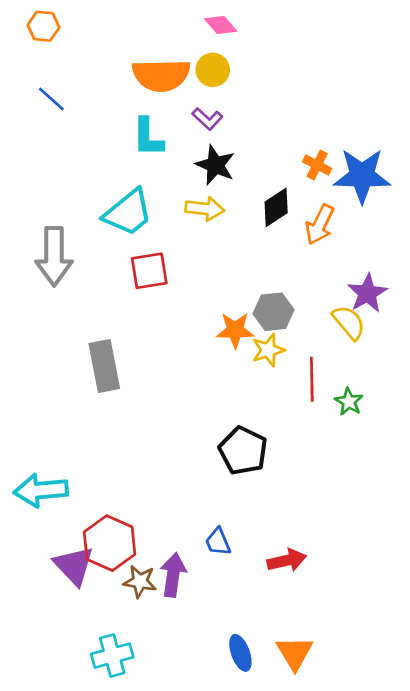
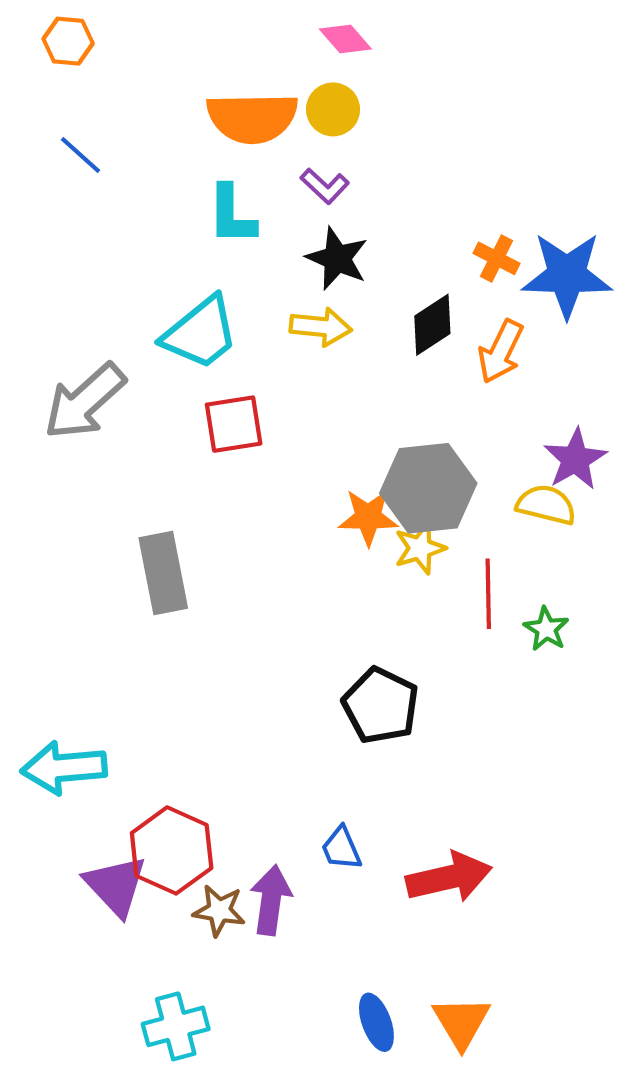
gray arrow: (54, 256) -> (85, 401), turned 48
gray hexagon: (273, 312) -> (428, 488), size x1.5
yellow semicircle: (349, 322) -> (546, 505), turned -36
red arrow: (287, 560) -> (449, 877), size x1.4

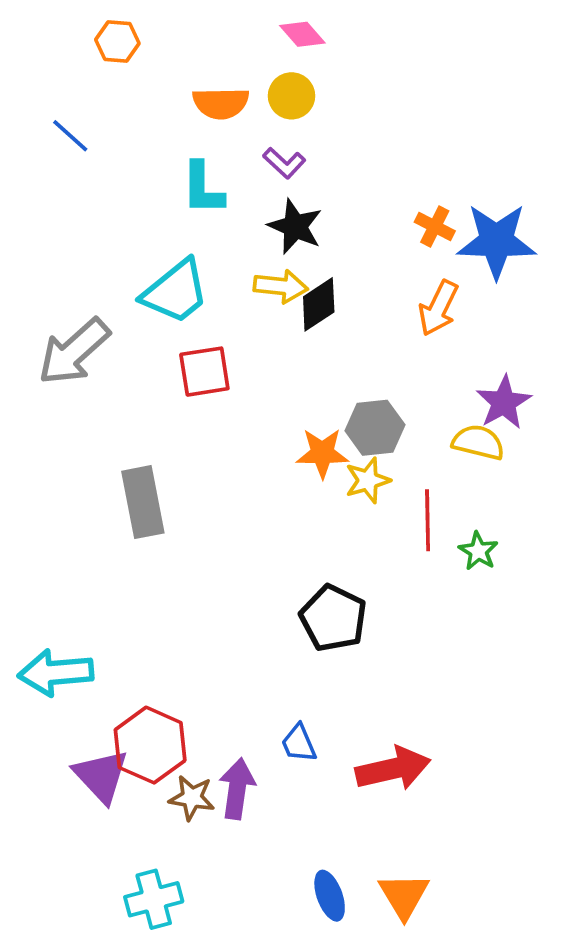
orange hexagon: (68, 41) -> (117, 41), moved
orange semicircle: (252, 118) -> (221, 103), size x0.7
black diamond: (432, 325) -> (319, 304), moved
gray hexagon: (428, 488) -> (375, 428), size x0.7

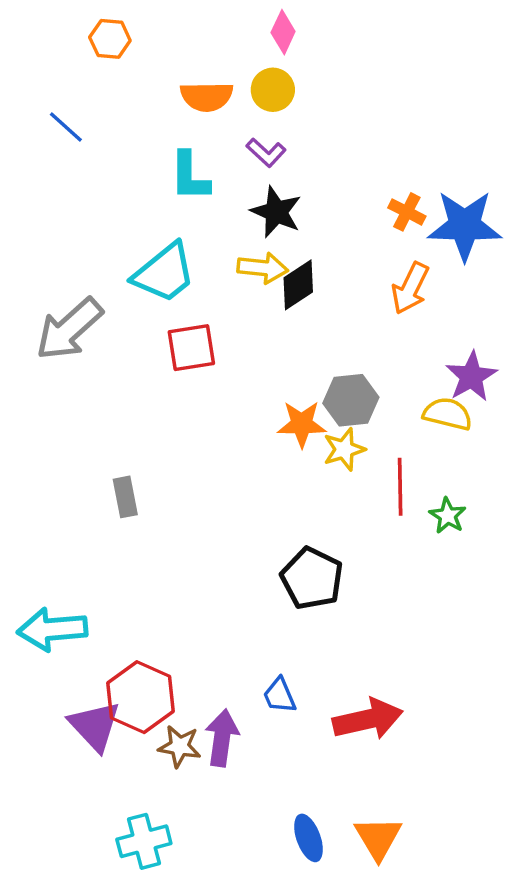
pink diamond: (302, 34) -> (283, 32), turned 66
gray rectangle: (143, 502) -> (125, 497), moved, size x0.6

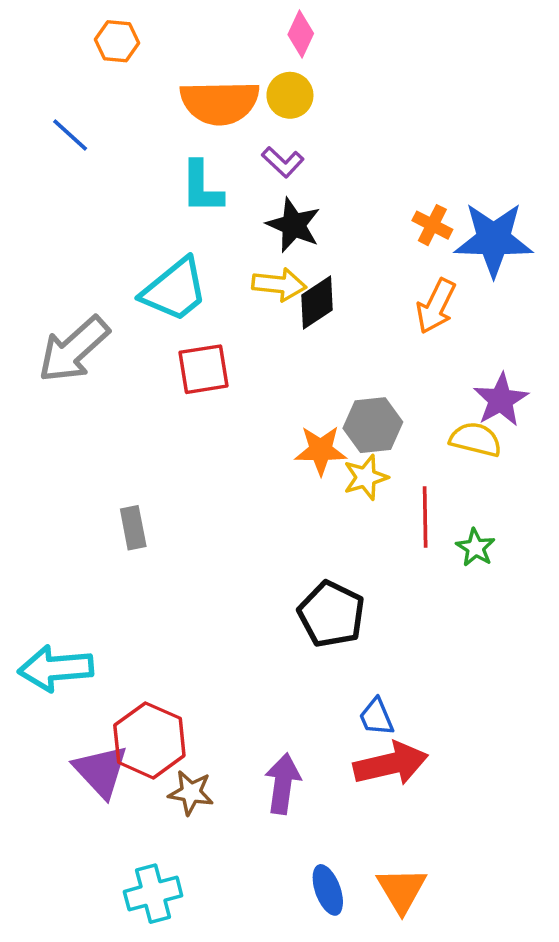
orange semicircle: (207, 97) -> (220, 103), size x1.4
blue trapezoid: (280, 695) -> (376, 717), moved
purple arrow: (222, 738) -> (283, 784), moved

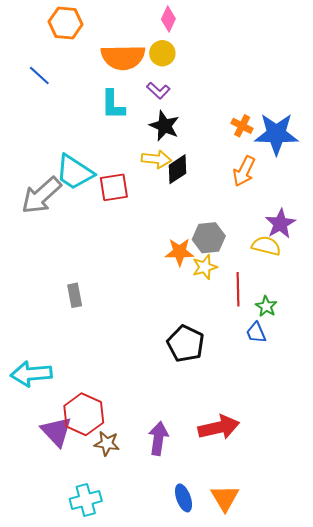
orange hexagon: (117, 41) -> (66, 23), size x1.4
cyan trapezoid: (175, 290) -> (75, 172), moved, turned 72
red square: (203, 369) -> (114, 187), moved
blue trapezoid: (376, 717) -> (256, 333), moved

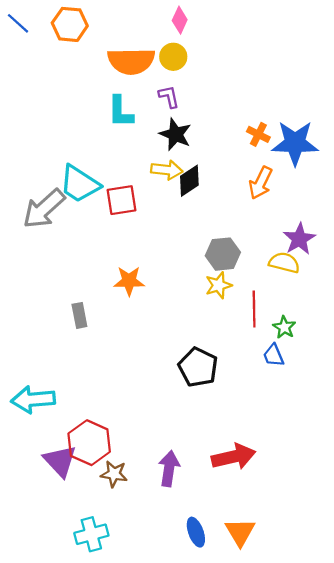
blue line: (39, 75) -> (18, 23), moved
purple L-shape: (158, 91) -> (169, 97), turned -145
orange star: (179, 252) -> (129, 281), moved

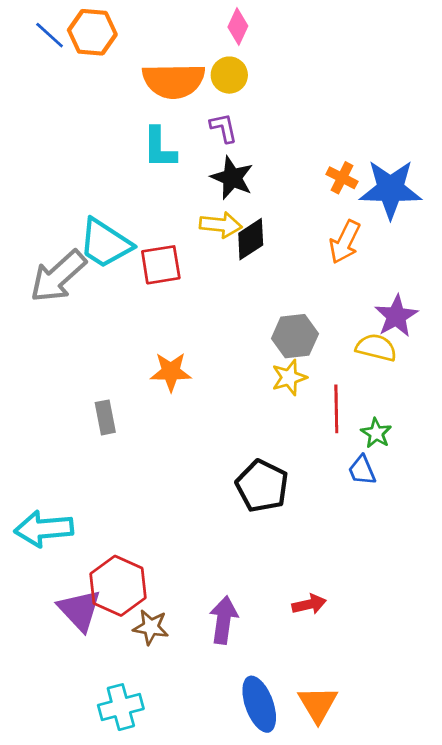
blue line: (18, 23) -> (50, 35), moved
red arrow: (234, 457) -> (309, 604), size x0.6
blue ellipse: (196, 532) -> (259, 704), size x1.4

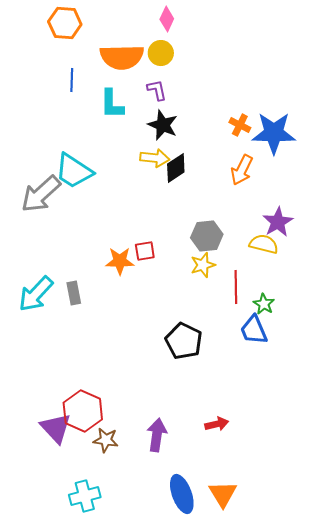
blue line: (50, 35) -> (72, 80), moved, turned 50
red square: (161, 265) -> (145, 251), moved, size x0.7
blue trapezoid: (362, 470) -> (254, 330), size x1.4
cyan arrow: (44, 529) -> (36, 294), moved, turned -42

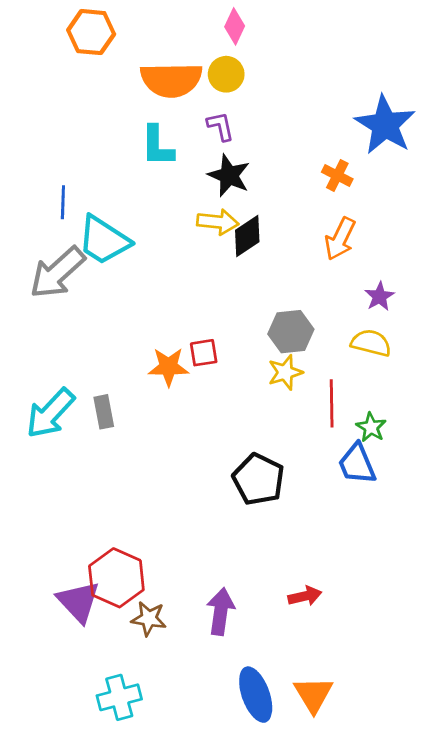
blue line: (72, 80) -> (63, 202), moved
blue star: (274, 133) -> (385, 125), moved, turned 30
purple star: (278, 222) -> (379, 296), moved, size x0.7

